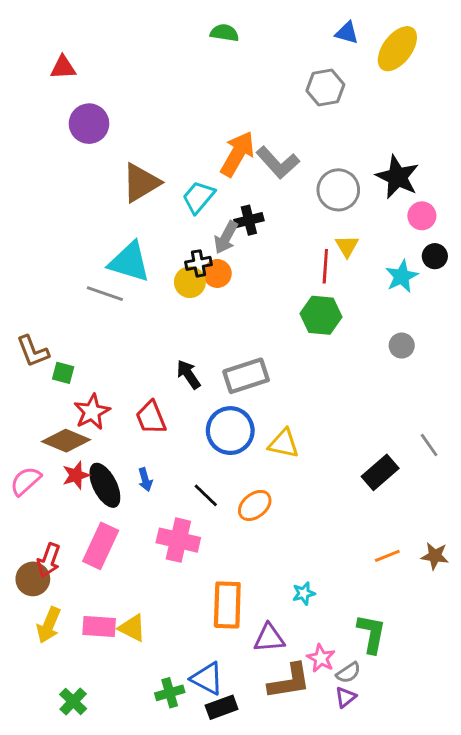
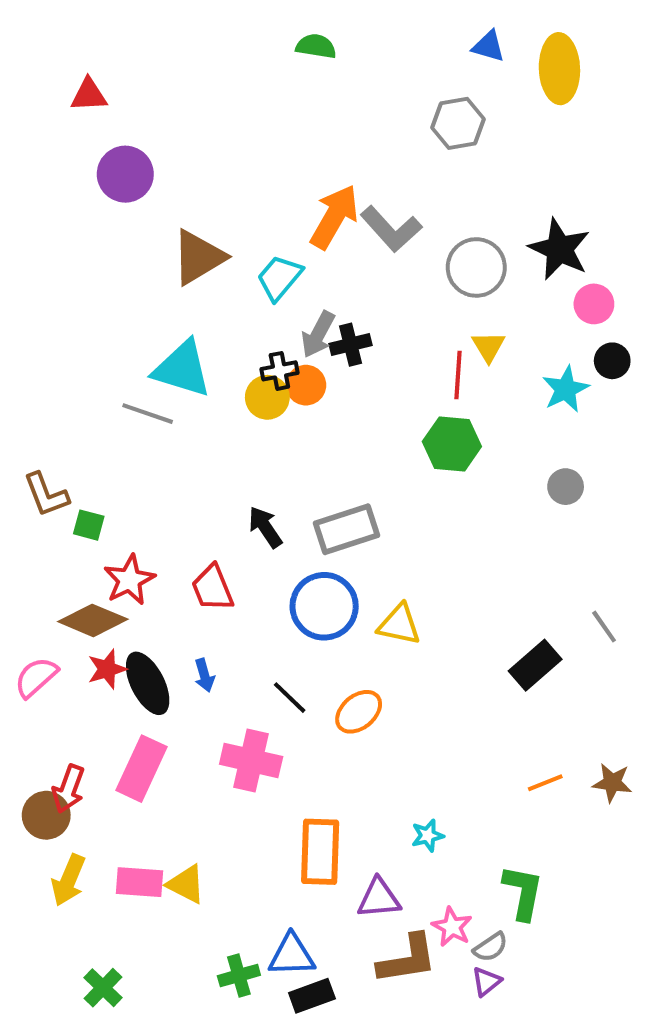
yellow ellipse: (397, 49) -> (559, 69), turned -39
black cross: (249, 220) -> (350, 345), moved
blue triangle: (207, 678) -> (292, 955), turned -30

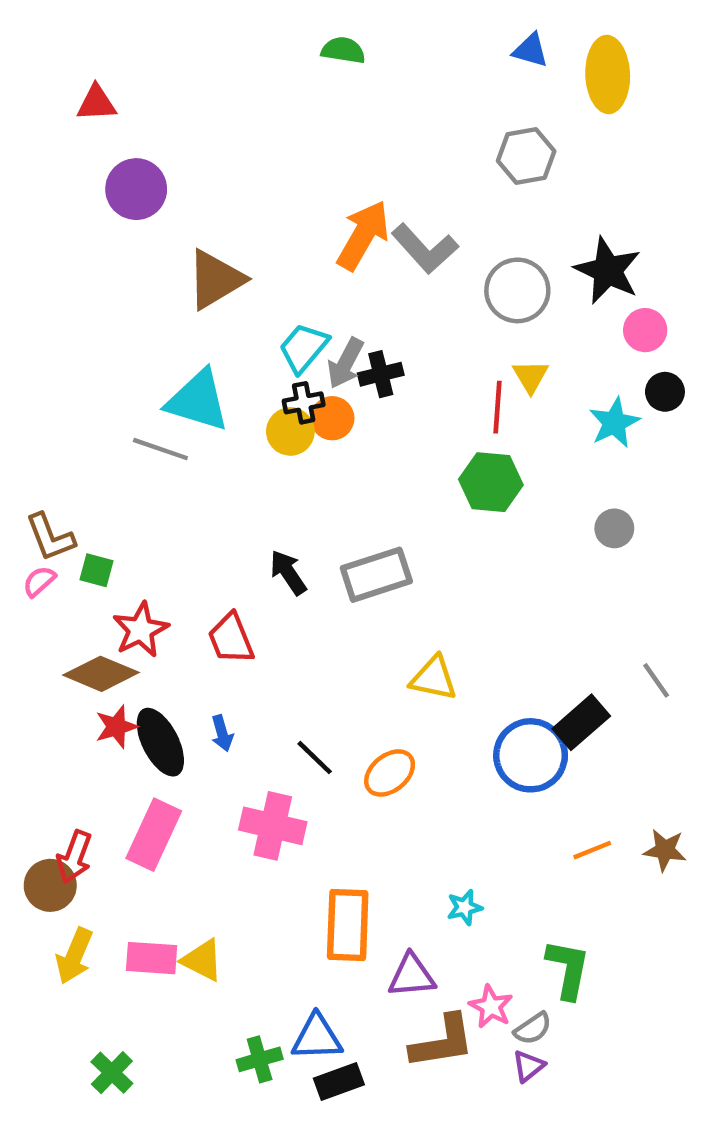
gray hexagon: (458, 123) -> (526, 156), moved
cyan trapezoid: (279, 278) -> (304, 348), moved
blue circle: (324, 606) -> (531, 755), moved
pink semicircle: (36, 677) -> (39, 581), moved, size x0.7

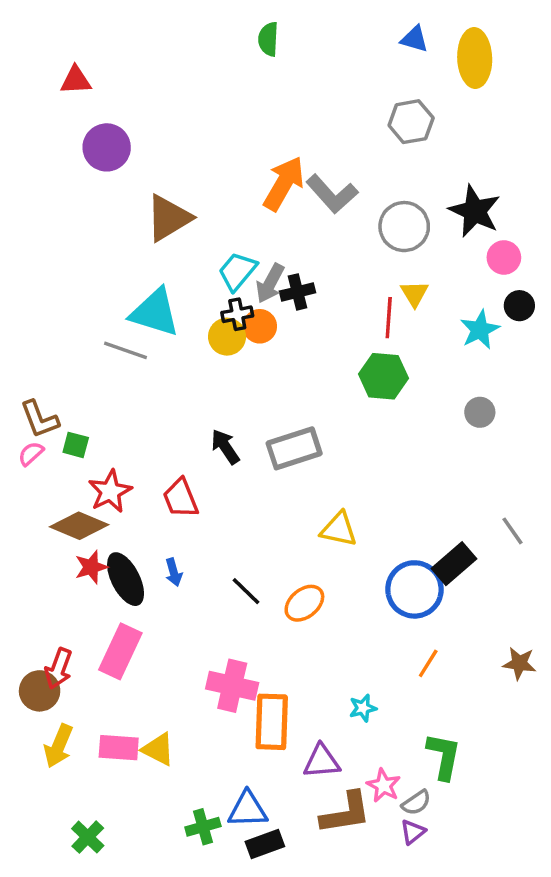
green semicircle: (343, 50) -> (268, 39), turned -96
pink cross: (273, 826) -> (232, 686), moved
orange line: (592, 850) -> (428, 663), moved, turned -36

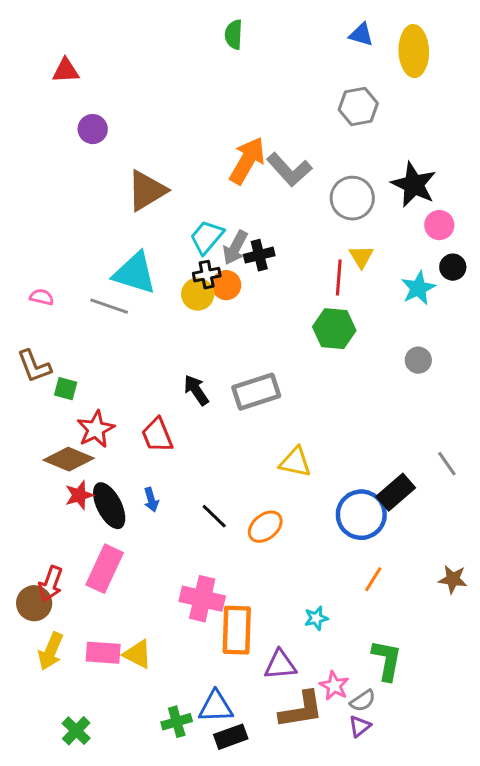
purple circle: (107, 147) -> (93, 129), size x0.7
pink semicircle: (31, 454) -> (42, 297), moved, turned 55

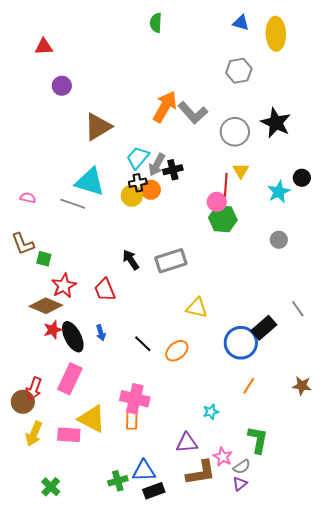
pink circle: (439, 225) -> (217, 202), moved
orange rectangle: (237, 630) -> (132, 420), moved, size x0.6
yellow triangle: (138, 654) -> (92, 419), moved, size x1.4

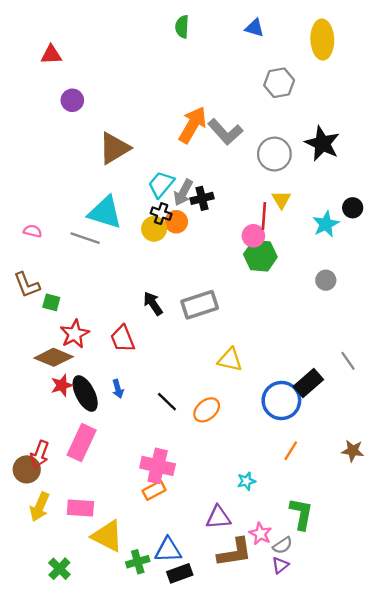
blue triangle: (241, 23) -> (255, 28), moved
black cross: (138, 183) -> (161, 214), turned 30
yellow triangle: (92, 419) -> (107, 536), moved
orange rectangle: (132, 420) -> (154, 490), turned 60

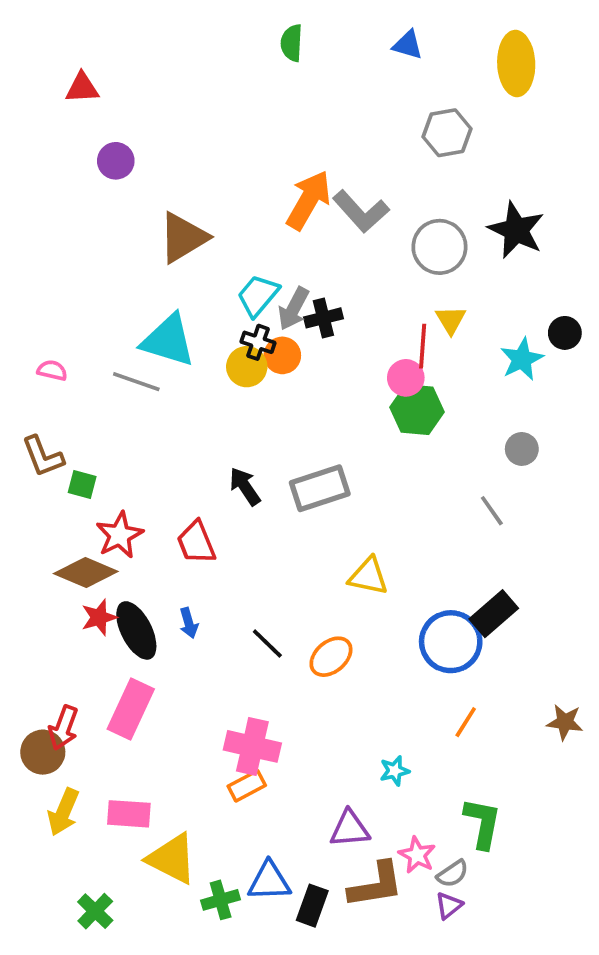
gray line: (348, 361) -> (492, 511), moved
black rectangle: (180, 573) -> (312, 906), moved, turned -50

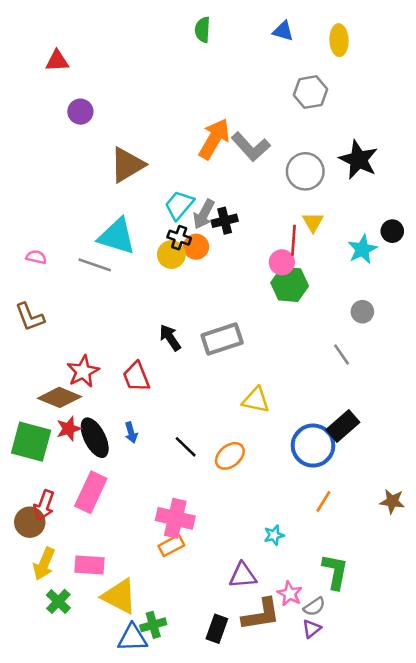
yellow ellipse: (516, 64) -> (339, 40), moved, size x0.7
green square: (82, 485) -> (31, 442), moved, size x2.0
blue triangle: (269, 881) -> (132, 638), moved
green cross: (95, 911) -> (58, 601), moved

